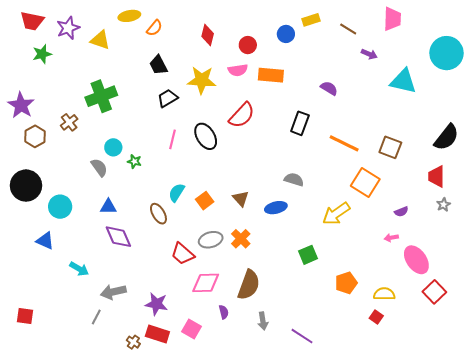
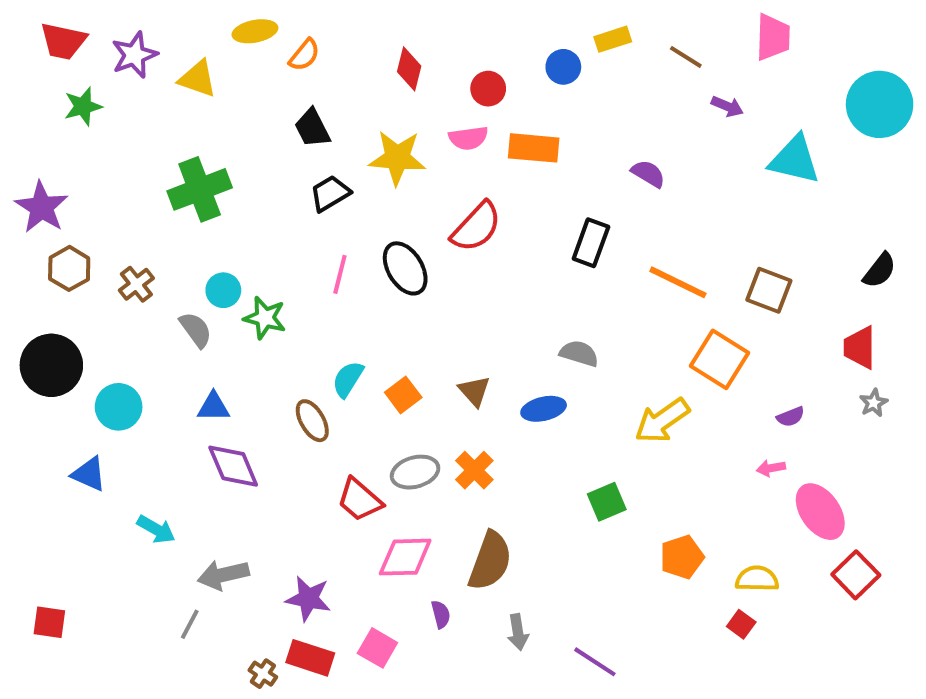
brown cross: (69, 122) -> (136, 284), moved
black semicircle: (446, 137) -> (880, 270), size x0.7
green star: (134, 161) -> (265, 318), size x1.5

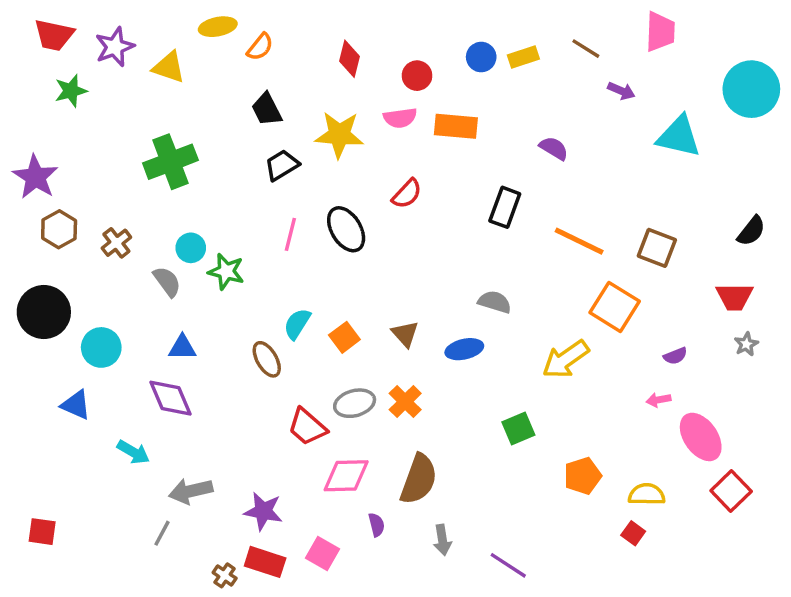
yellow rectangle: (613, 39) -> (523, 57), moved
red semicircle: (476, 227) -> (407, 194), size x0.7
red trapezoid: (860, 348) -> (734, 297), turned -90
purple diamond: (233, 466) -> (170, 398), moved

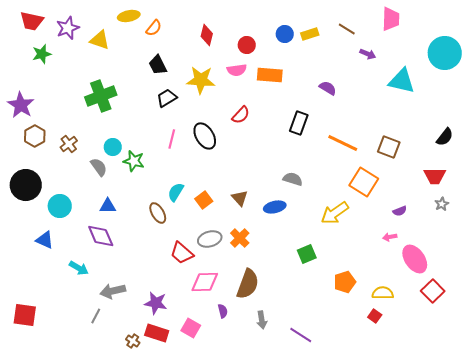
red square: (42, 532) -> (25, 315), size x1.4

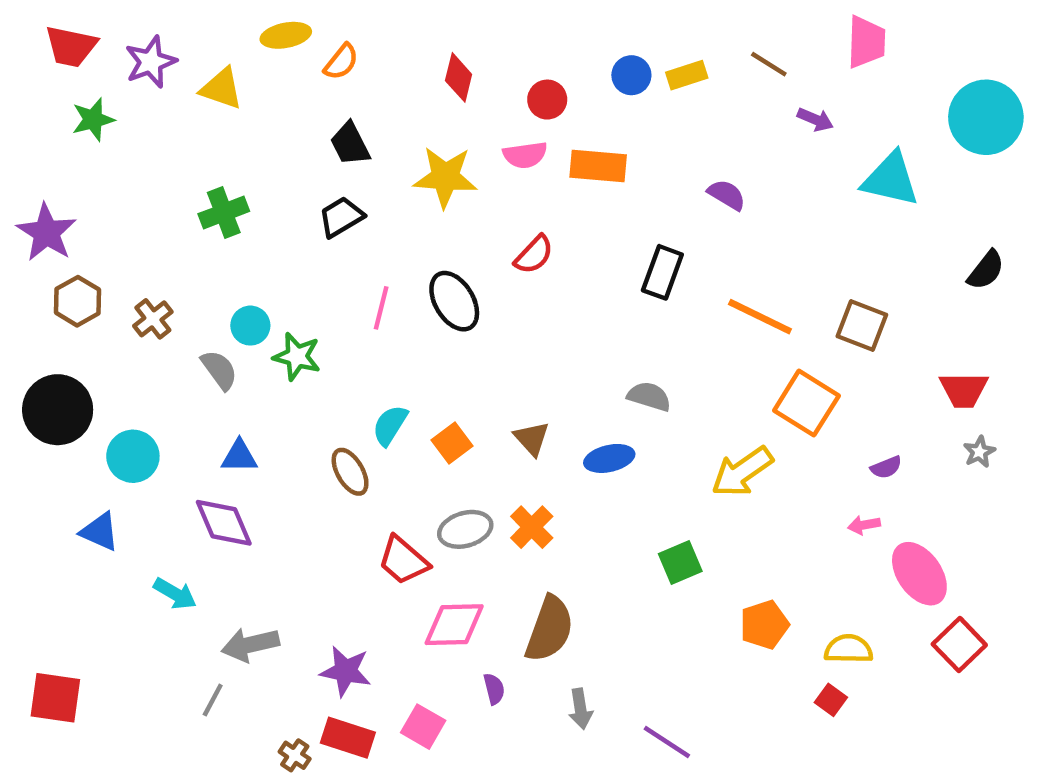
green cross: (101, 96) -> (224, 213), size x0.7
black trapezoid: (167, 98) -> (341, 217), moved
black semicircle: (445, 137) -> (986, 270), moved

